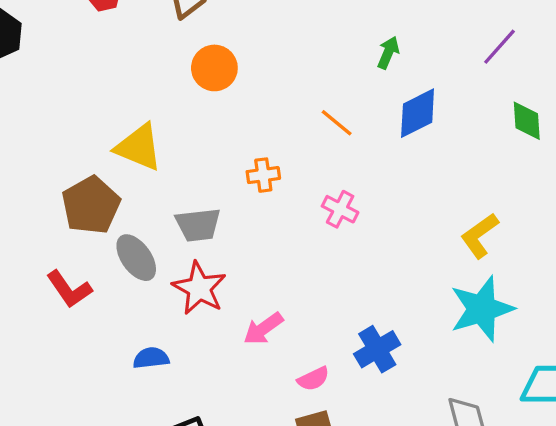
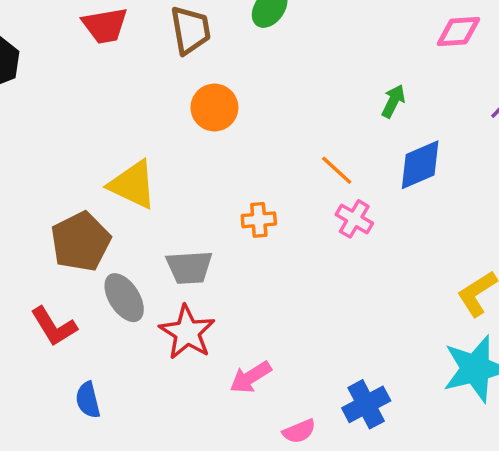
pink cross: (340, 209) -> (354, 219), moved
blue semicircle: (151, 358) -> (88, 400), moved, turned -100

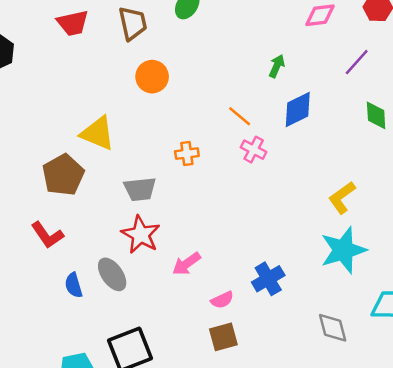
gray ellipse: (124, 298) -> (112, 274), moved

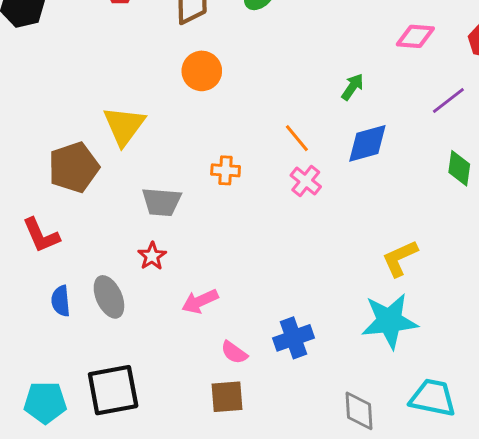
yellow triangle: (98, 133) -> (124, 126), turned 33
red star: (141, 235) -> (152, 256), size x0.6
pink semicircle: (222, 300) -> (234, 352), turned 50

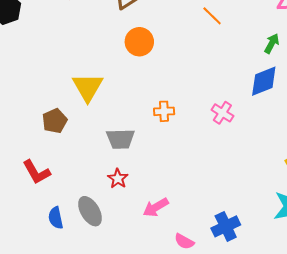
green arrow: (353, 87) -> (272, 43), moved
orange line: (297, 138) -> (212, 16), moved
brown pentagon: (74, 167) -> (55, 121), size x0.7

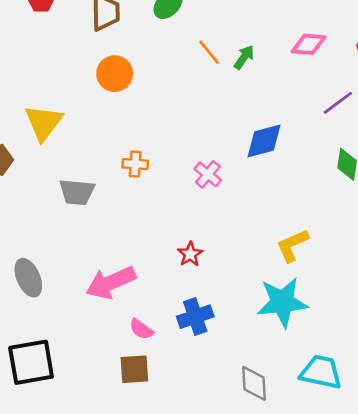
green arrow: (272, 43) -> (244, 57), moved
red star: (118, 179) -> (190, 254), moved
pink arrow: (156, 207) -> (111, 283), size x1.5

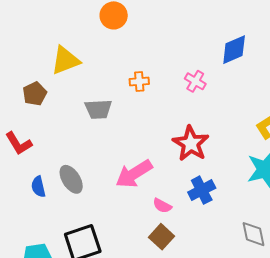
yellow triangle: (44, 123) -> (65, 60), turned 40
red star: (190, 254) -> (191, 143), size x1.8
brown square: (134, 369) -> (162, 237), turned -35

